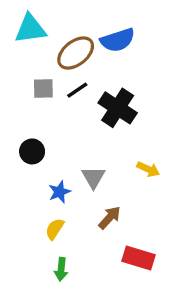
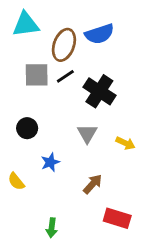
brown ellipse: (76, 53) -> (64, 45), turned -32
gray square: (43, 89) -> (37, 75), size x1.4
gray triangle: (93, 177) -> (87, 134), moved
yellow semicircle: (55, 229) -> (16, 181), moved, turned -72

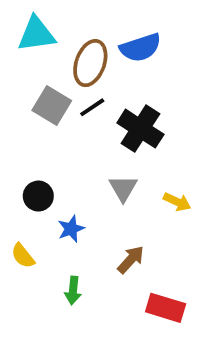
gray square: (37, 75) -> (52, 105), turned 32
black circle: (27, 128) -> (38, 196), moved
green arrow: (52, 228) -> (73, 290), moved

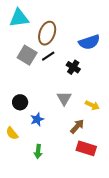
blue semicircle: (140, 48) -> (89, 42), moved
black cross: (140, 129) -> (73, 67), size x0.6
brown arrow: (131, 260) -> (77, 126), moved
red rectangle: (166, 308) -> (86, 148), moved

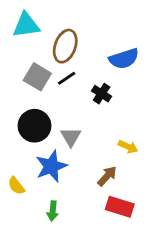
gray triangle: (64, 98) -> (71, 137), moved
black circle: (20, 102) -> (34, 126), moved, size x1.5
blue star: (37, 119) -> (51, 166), size x1.6

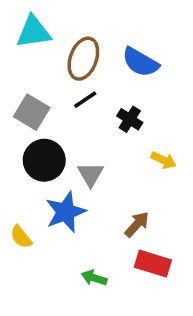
blue semicircle: (124, 59) -> (140, 62), moved, turned 48
gray square: (37, 77) -> (32, 112), moved
yellow arrow: (128, 147) -> (164, 160), moved
green arrow: (53, 211) -> (94, 278), moved, turned 102

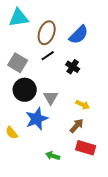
blue semicircle: (140, 62) -> (79, 35), turned -75
yellow arrow: (164, 160) -> (83, 105), moved

